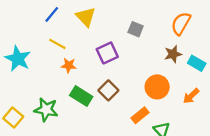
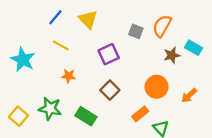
orange semicircle: (181, 23) -> (162, 26), moved
cyan rectangle: (197, 63) -> (194, 48), moved
orange star: (69, 65) -> (68, 76), moved
green rectangle: (81, 96) -> (86, 116), moved

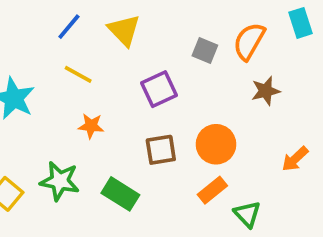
cyan rectangle: (194, 48) -> (301, 23), moved, turned 42
orange circle: (157, 87) -> (216, 144), moved
brown square: (110, 90) -> (161, 150), turned 36

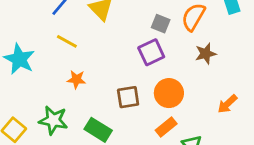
purple square: (159, 89) -> (151, 52), moved

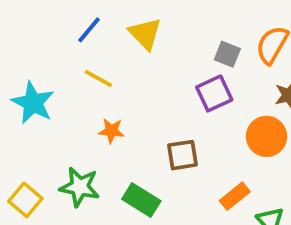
orange circle: (169, 93) -> (267, 136), moved

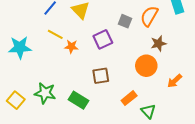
purple square: (214, 93) -> (103, 39), moved
cyan star: (33, 103) -> (20, 48), turned -30
orange star: (111, 131) -> (71, 46), moved

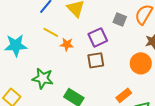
brown square: (101, 76) -> (96, 60), moved
green star: (45, 93) -> (43, 78), moved

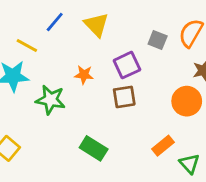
yellow line: (51, 32) -> (27, 46), moved
green star: (43, 78) -> (51, 100), moved

